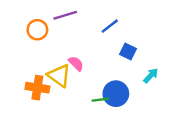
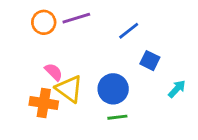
orange circle: (37, 30) -> (44, 22), moved
pink semicircle: (76, 64) -> (54, 72), moved
blue circle: (116, 94) -> (113, 89), moved

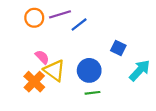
blue line: (129, 31) -> (79, 24), moved
cyan arrow: (177, 89) -> (140, 70), size x1.5
orange cross: (44, 103) -> (34, 82), turned 35

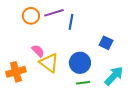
blue line: (79, 24) -> (71, 22), turned -42
cyan arrow: (140, 70) -> (114, 76), moved
orange cross: (34, 82) -> (16, 72), moved, turned 30

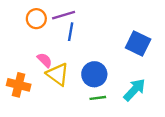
blue line: (71, 22) -> (71, 32), moved
blue square: (106, 43) -> (138, 43), moved, size x1.5
orange cross: (16, 72) -> (19, 85), turned 30

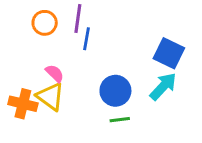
purple line: (64, 15) -> (78, 18), turned -65
yellow triangle: (58, 74) -> (50, 97), moved
cyan arrow: (135, 90) -> (163, 86), moved

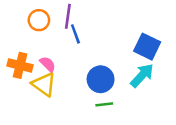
blue line: (87, 39) -> (75, 34), turned -30
orange cross: (23, 104) -> (20, 65), moved

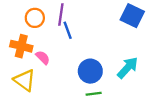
blue square: (147, 47) -> (132, 16), moved
orange cross: (20, 65) -> (21, 46), moved
yellow triangle: (44, 84) -> (25, 80), moved

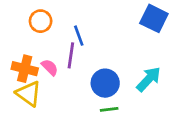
purple line: (61, 14) -> (71, 55), moved
orange cross: (21, 46) -> (25, 69), moved

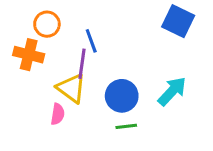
pink semicircle: (50, 67) -> (58, 114), moved, turned 54
orange cross: (25, 69) -> (29, 55), moved
yellow triangle: (29, 94) -> (71, 88), moved

